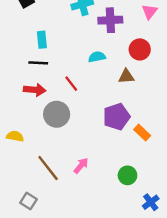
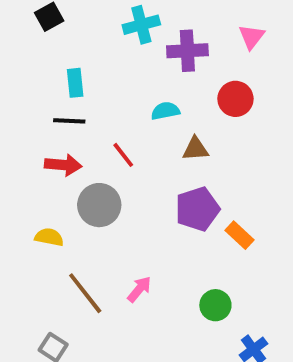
brown triangle: (126, 76) -> (195, 149), moved
yellow semicircle: (15, 136) -> (49, 237), moved

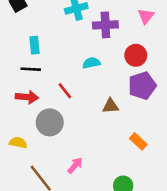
brown triangle: (195, 149) -> (110, 106), moved
purple pentagon: (197, 209) -> (142, 86), moved
pink arrow: (139, 289) -> (75, 165), moved

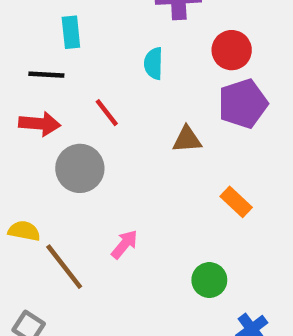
cyan rectangle: (35, 45) -> (71, 32), moved
cyan semicircle: (91, 63) -> (154, 63), turned -78
yellow semicircle: (18, 143) -> (24, 231), moved

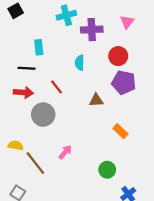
purple pentagon: (243, 104) -> (124, 83), turned 30

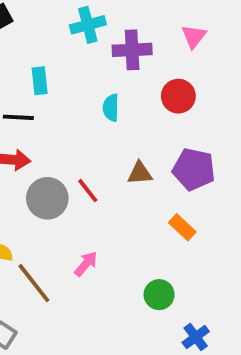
purple pentagon: (124, 83) -> (194, 169), moved
red line: (56, 87) -> (88, 191), moved

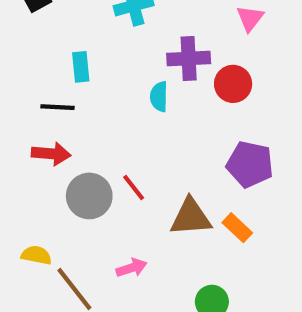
purple cross: (132, 50) -> (189, 59), moved
brown triangle: (140, 173) -> (191, 217), moved, size x1.5
pink arrow: (86, 264) -> (132, 268), turned 32

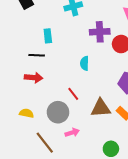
cyan semicircle: (159, 97) -> (84, 63), moved
gray circle: (89, 196) -> (58, 112), moved
yellow semicircle: (36, 255) -> (26, 113), moved

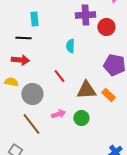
gray circle: (58, 112) -> (32, 94), moved
yellow semicircle: (26, 113) -> (11, 82), moved
green circle: (111, 149) -> (81, 118), moved

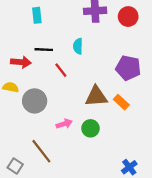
red circle: (106, 27) -> (128, 17), moved
black line: (23, 38) -> (44, 50), moved
red line: (59, 76) -> (61, 70), moved
brown line: (31, 124) -> (41, 151), moved

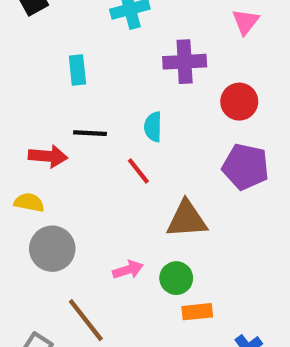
red circle: (128, 17) -> (239, 102), moved
red line: (61, 70) -> (138, 171), moved
gray circle: (35, 101) -> (52, 249), moved
orange rectangle: (121, 102) -> (197, 312), moved, turned -49

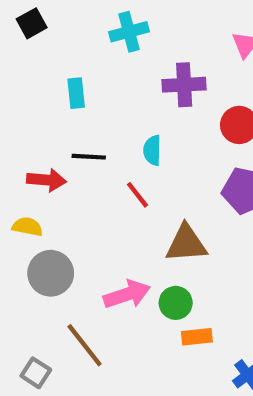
pink arrow: (128, 270) -> (127, 294), size x1.5

